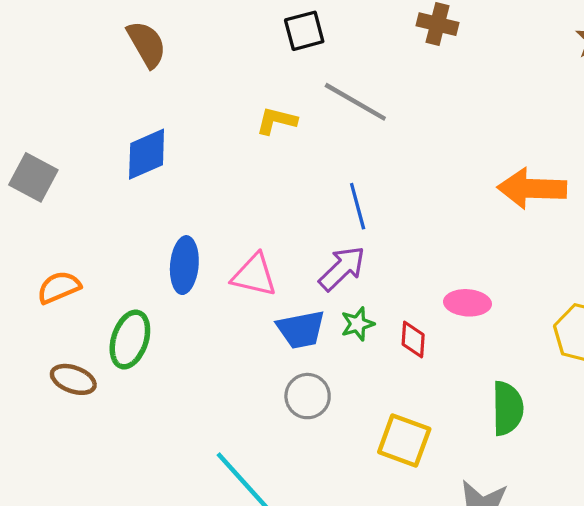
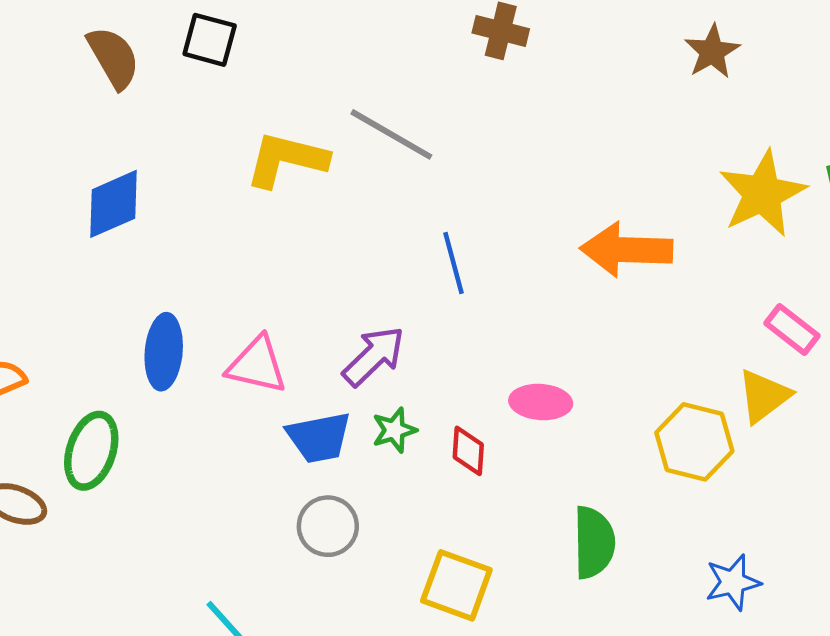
black square: (304, 31) -> (210, 40), moved, turned 30
yellow L-shape: (276, 121) -> (286, 160), size x1.5
blue line: (358, 206) -> (453, 263), moved

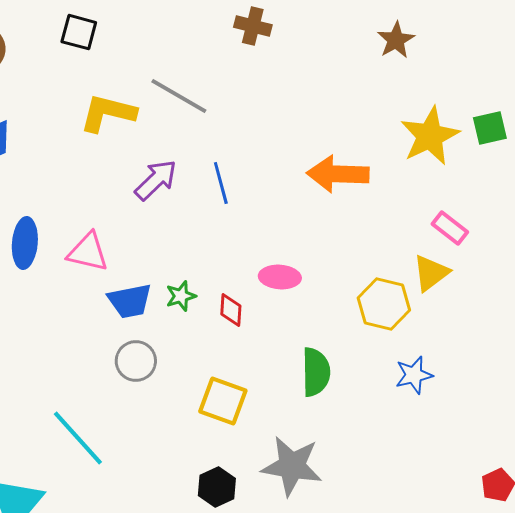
black square: (210, 40) -> (79, 32), moved
purple arrow: (374, 356) -> (156, 180), moved
blue star: (733, 582) -> (414, 375), moved

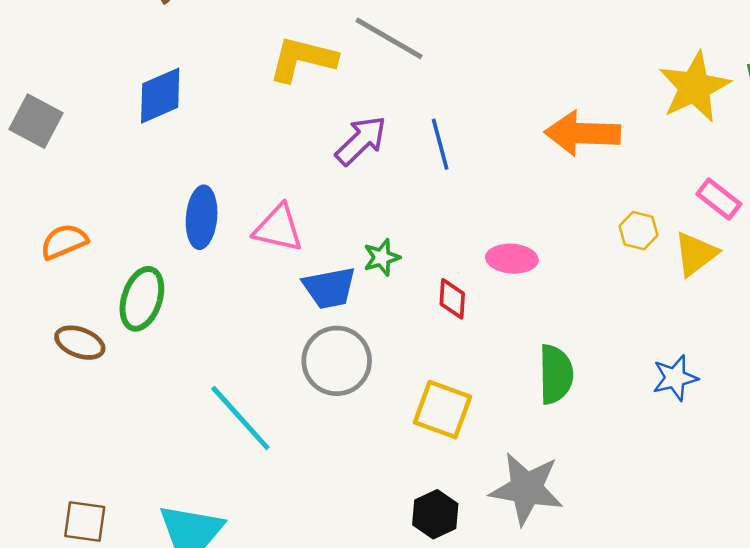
green star: (181, 296) -> (382, 257), moved
yellow hexagon: (384, 304) -> (638, 231), moved, size x0.6
gray circle: (136, 361) -> (337, 361), size x1.4
cyan line: (78, 438) -> (240, 418), moved

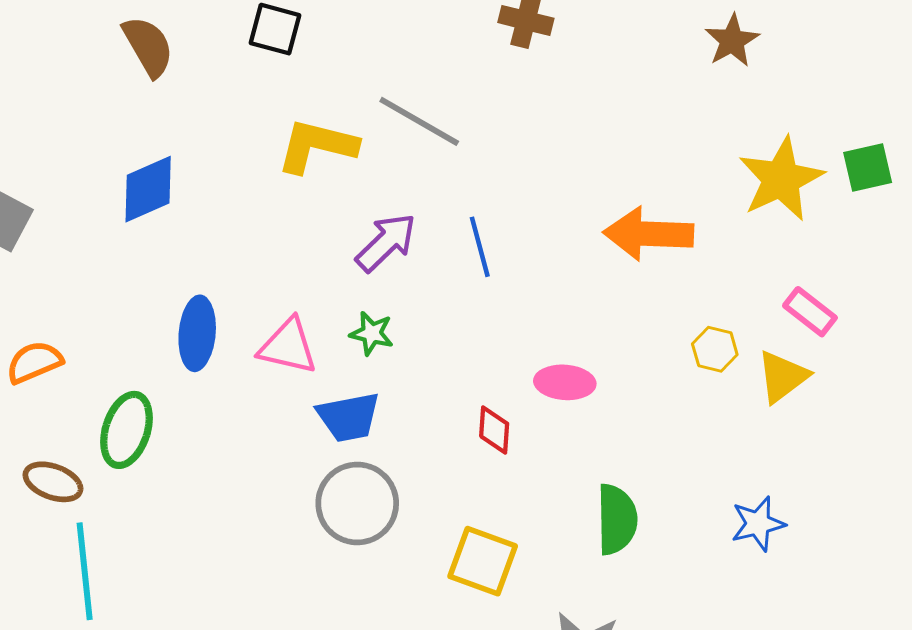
green star: (382, 257) -> (372, 333), moved, turned 30
cyan line: (240, 418) -> (85, 571), moved, turned 36

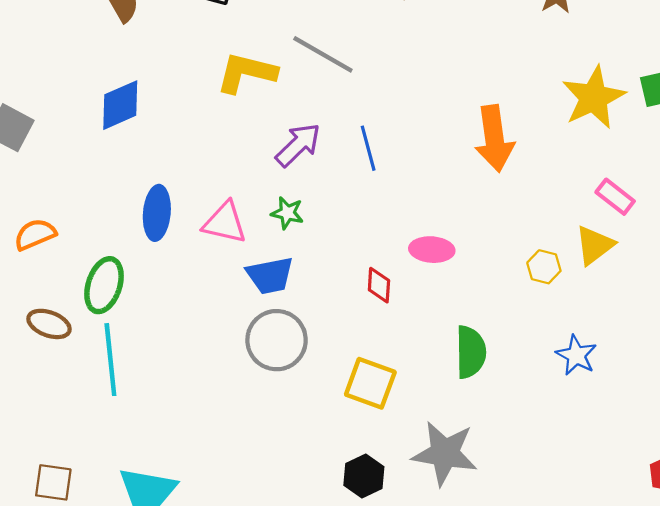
orange arrow: (648, 234) -> (494, 138), turned -100
yellow hexagon: (715, 349) -> (544, 267), moved
blue star: (758, 524) -> (576, 355), turned -30
cyan line: (85, 571) -> (110, 360), moved

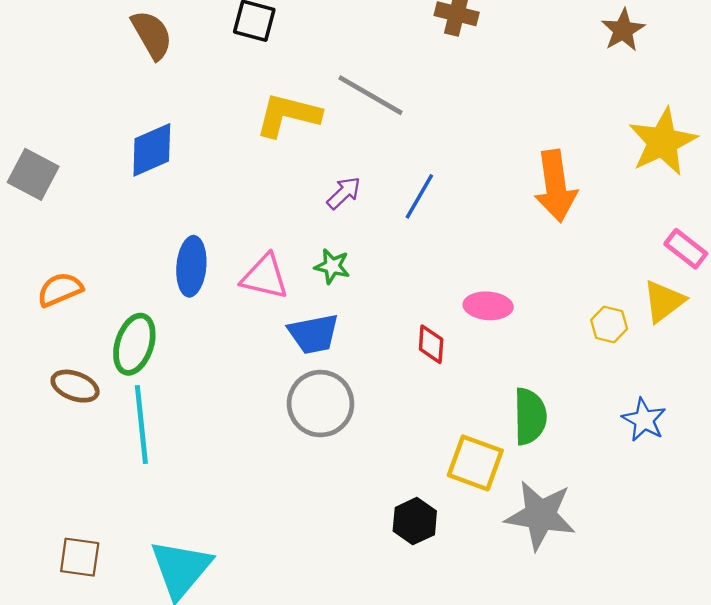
purple arrow: (298, 145) -> (344, 193), size x0.7
blue line: (368, 148) -> (419, 196), turned 45
yellow square: (370, 383) -> (475, 463), moved
gray star: (445, 453) -> (540, 515), moved
black hexagon: (364, 476) -> (415, 521), moved

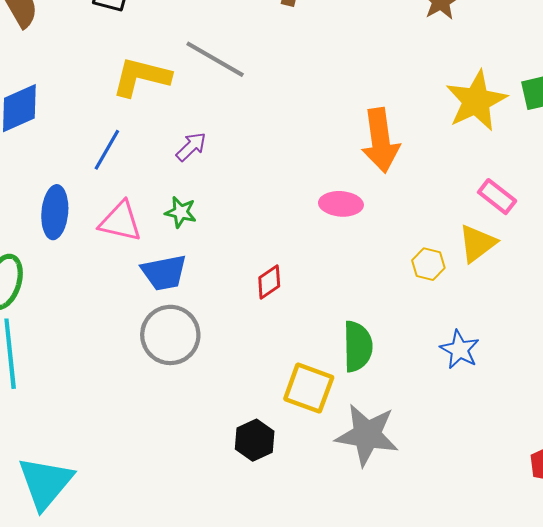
blue line: (419, 196) -> (107, 150), moved
pink ellipse: (488, 306) -> (341, 204), moved
red diamond: (431, 344) -> (269, 282), turned 52

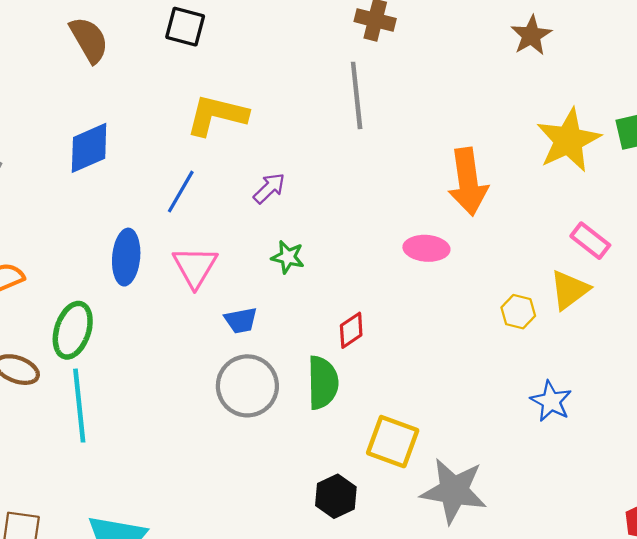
gray line: (215, 59) -> (357, 95), moved, turned 54
green star: (181, 212) -> (288, 257), moved
pink triangle: (120, 222) -> (195, 267), turned 48
blue trapezoid: (164, 273) -> (241, 320), size x0.7
green semicircle: (358, 346) -> (323, 383), moved

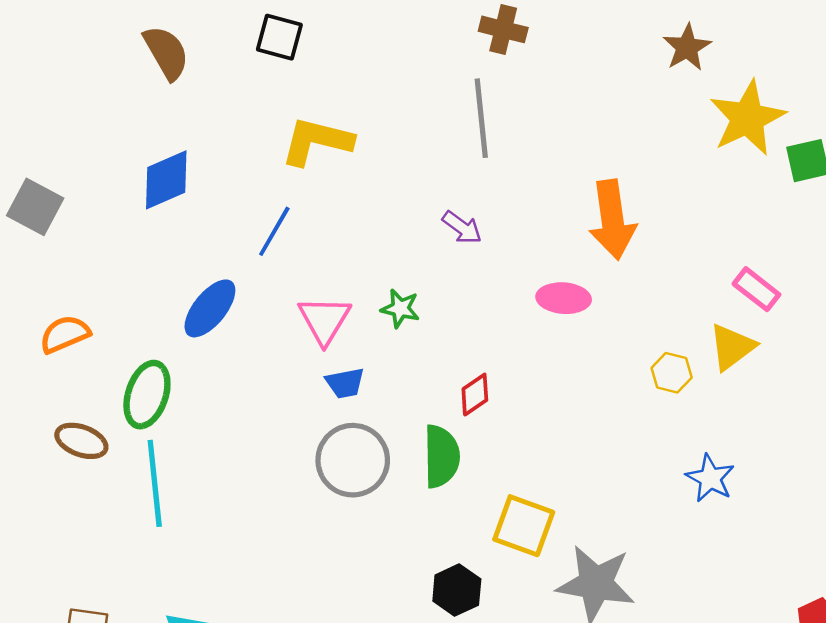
yellow star: (568, 140) -> (747, 118), moved
purple arrow: (269, 188) -> (462, 227), moved, turned 80
blue ellipse: (126, 257) -> (210, 308), turned 34
pink triangle: (195, 267) -> (324, 320), moved

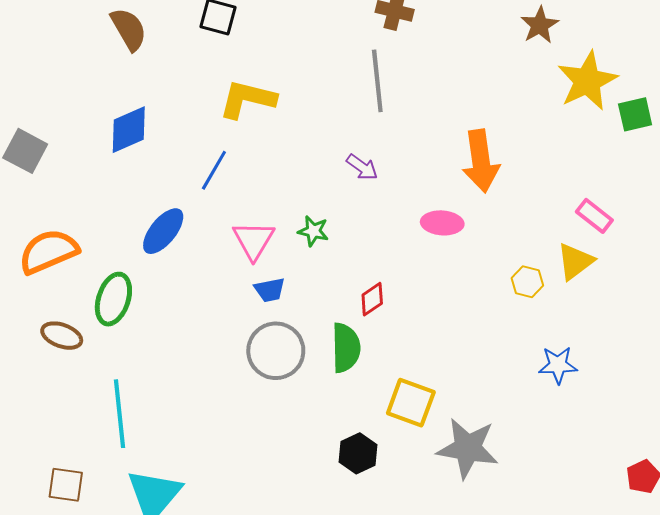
orange semicircle: (65, 334) -> (49, 251), size x1.5
blue star: (710, 478) -> (558, 365), turned -30
cyan line: (155, 483) -> (120, 414), moved

